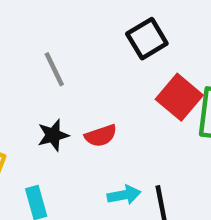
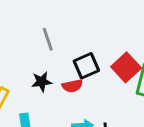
black square: (147, 39) -> (86, 66), moved

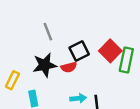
black star: (42, 82) -> (45, 65), size x1.5

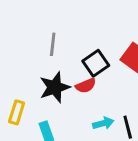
gray line: (48, 32) -> (53, 44), turned 36

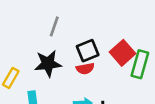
red semicircle: (86, 86) -> (85, 69), moved

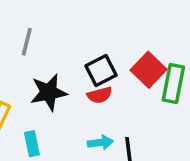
gray line: (54, 26) -> (27, 42), moved

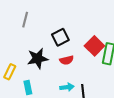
gray line: (27, 42) -> (25, 20), moved
black square: (101, 70) -> (60, 37), moved

